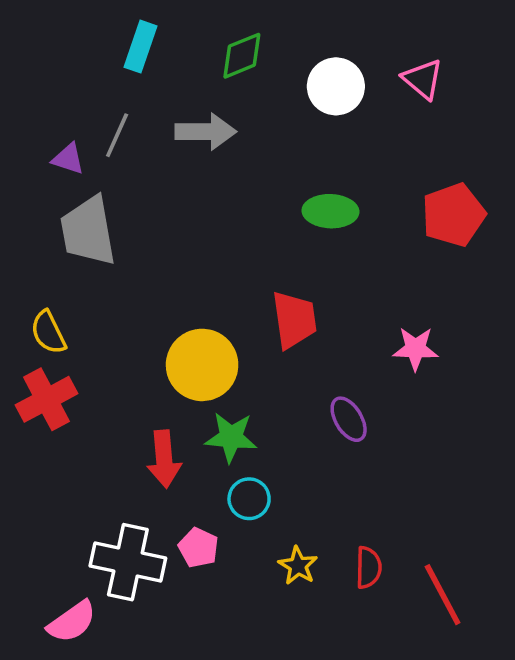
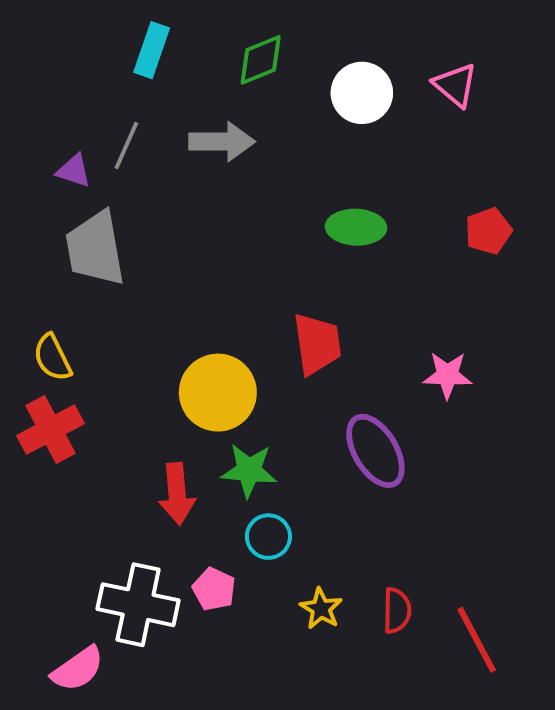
red pentagon: (453, 215) -> (488, 231), size x0.7
purple ellipse: (349, 419) -> (375, 451), size x1.5

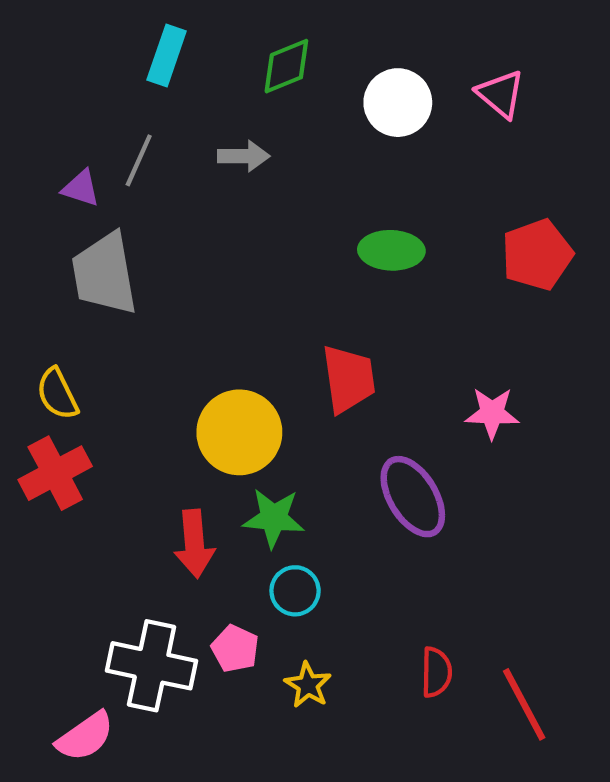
gray arrow: (222, 142) -> (244, 156), size x0.7
red pentagon: (488, 231) -> (537, 255), size x1.4
yellow star: (321, 609) -> (308, 685), moved

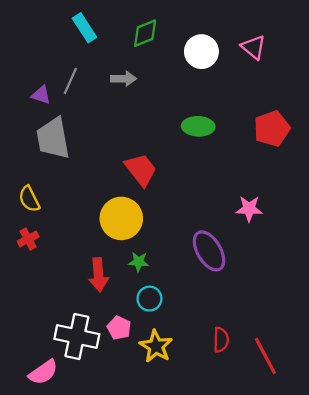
cyan rectangle: (167, 55) -> (84, 28), turned -52
red trapezoid: (349, 379) -> (141, 170), moved, turned -30
red cross: (55, 473) -> (28, 239), size x0.6
green star: (274, 518) -> (139, 262), size x0.7
yellow star: (308, 685) -> (156, 346), size x1.4

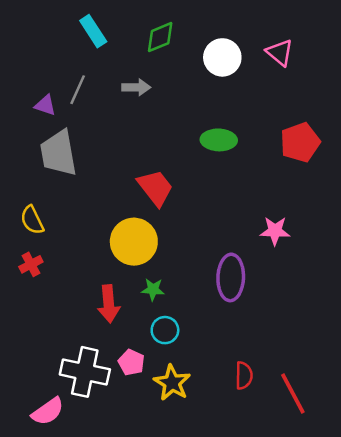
purple ellipse: (209, 251) -> (231, 277), turned 33

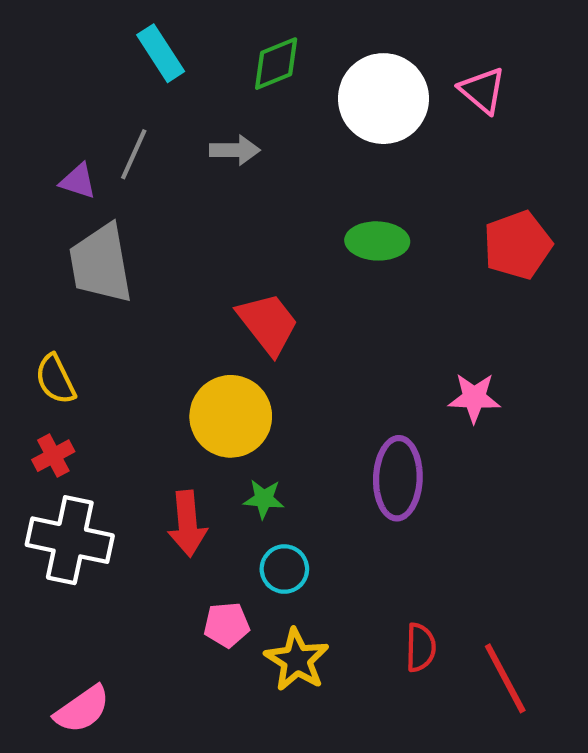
white circle: (222, 57) -> (383, 99), size x1.4
pink pentagon: (131, 362) -> (227, 625), turned -30
white cross: (85, 372) -> (70, 540), moved

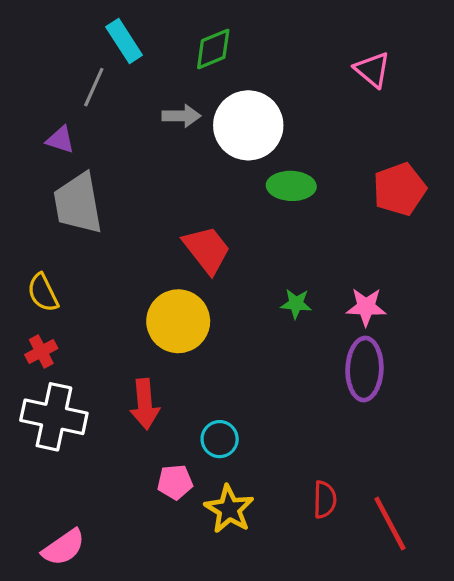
white circle: (383, 99) -> (248, 125), moved
gray line: (134, 154) -> (94, 87), moved
purple ellipse: (398, 478) -> (364, 369), moved
green star: (264, 499) -> (296, 304), moved

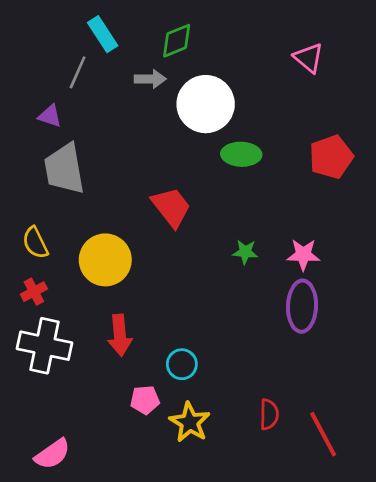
gray arrow: (181, 116) -> (150, 79), moved
yellow circle: (178, 321) -> (105, 260), moved

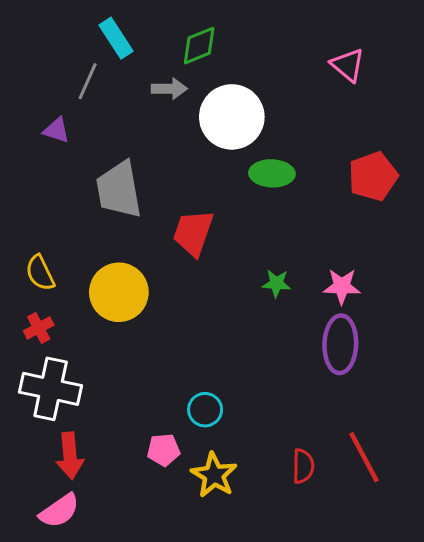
gray trapezoid: (64, 169) -> (119, 190), moved
red trapezoid: (171, 207) -> (193, 233), turned -123
red arrow: (120, 335) -> (70, 456), moved
red line: (323, 434) -> (364, 457), moved

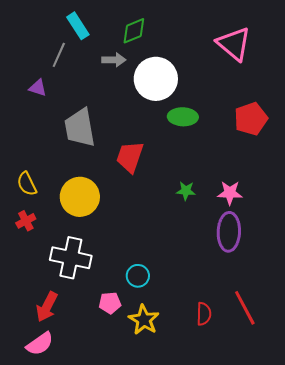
pink triangle: (348, 65) -> (234, 44), size x1.5
white cross: (51, 389) -> (71, 258), moved
red arrow: (70, 456) -> (47, 307), turned 32

